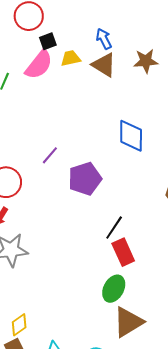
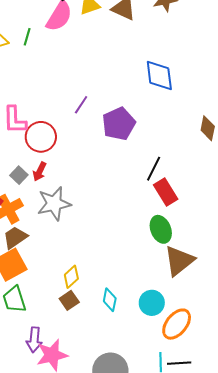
green ellipse: (114, 289) -> (161, 229), turned -44

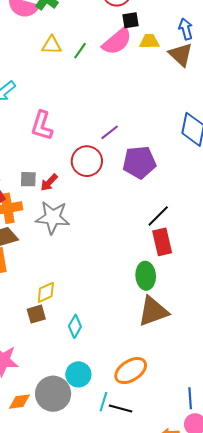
red circle: (41, 137) -> (87, 161), moved
gray square: (19, 175) -> (28, 179), turned 30
cyan circle: (152, 303) -> (78, 374), moved

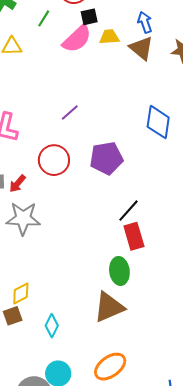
green line: (80, 51) -> (44, 18), moved
purple line: (110, 132) -> (70, 112), moved
brown triangle: (153, 311) -> (109, 307), moved

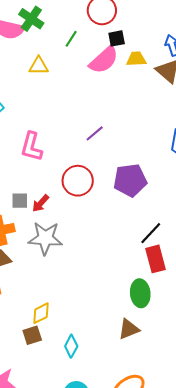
brown triangle: (109, 307) -> (129, 329), size x0.7

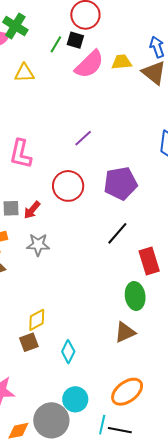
black square: (117, 38) -> (75, 40), moved, turned 30
black line: (151, 233) -> (117, 233), moved
gray star: (45, 238) -> (38, 245), size x0.7

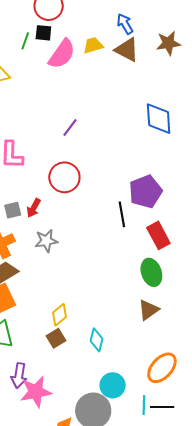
purple pentagon: (120, 183) -> (145, 192), moved
black line: (117, 233) -> (122, 214), turned -40

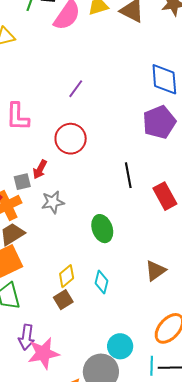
purple pentagon: (145, 192) -> (159, 122), moved
gray square: (13, 210) -> (22, 182), moved
green ellipse: (151, 272) -> (102, 229), moved
cyan diamond: (96, 340) -> (101, 282), moved

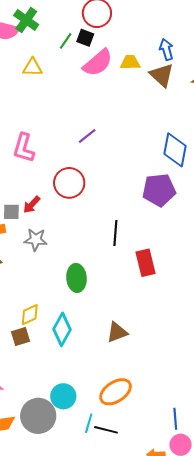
cyan diamond: (101, 282) -> (62, 329), size x1.4

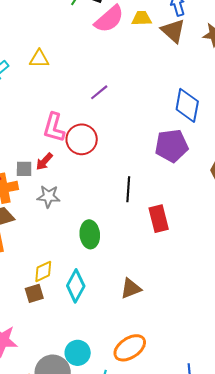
yellow triangle: (32, 67) -> (39, 59), moved
pink L-shape: (24, 148) -> (54, 128), moved

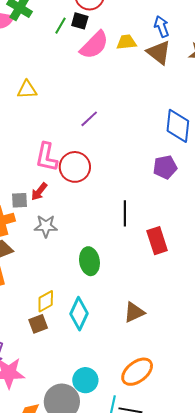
purple pentagon: (172, 146) -> (165, 167), size x0.7

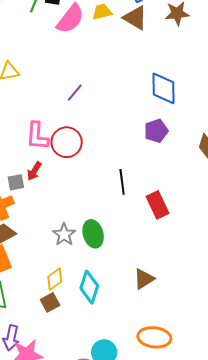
gray star: (46, 226) -> (64, 235), moved, turned -30
orange ellipse: (137, 372) -> (154, 337), turned 52

